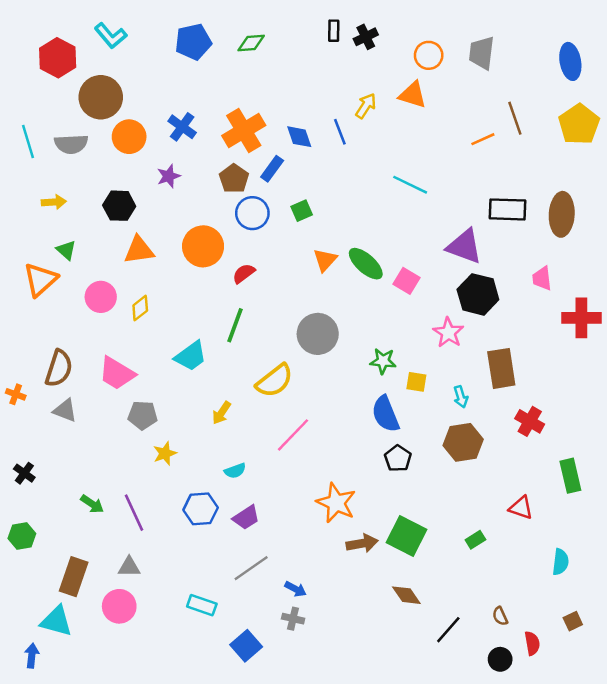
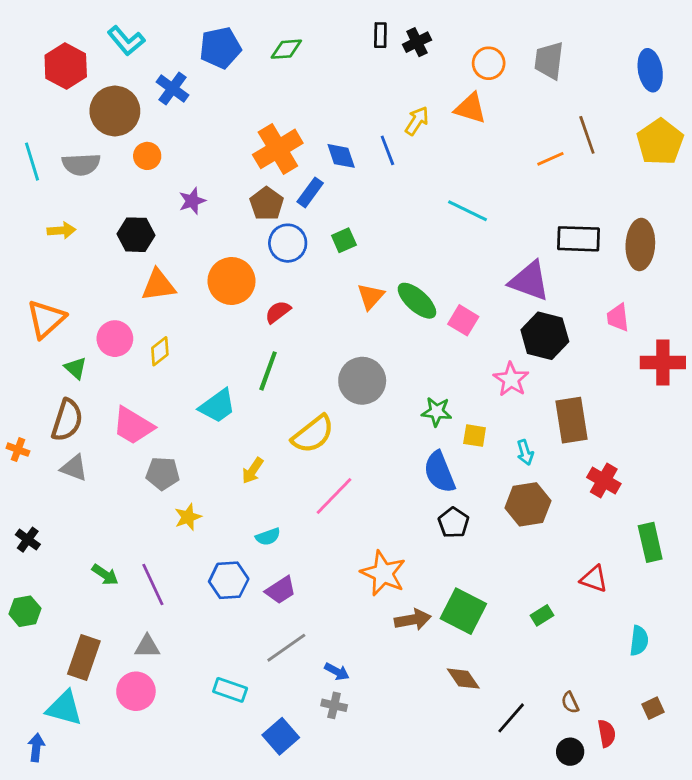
blue cross: (182, 127) -> (172, 89), moved
orange circle: (129, 137) -> (147, 156), size x0.7
green triangle: (66, 250) -> (76, 368), moved

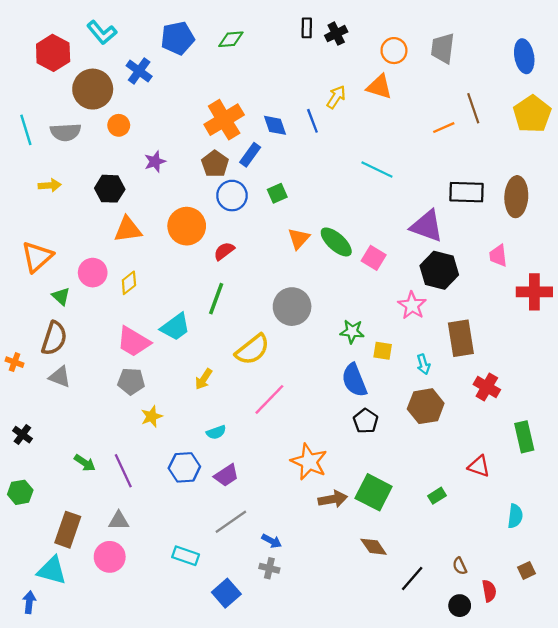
pink trapezoid: (133, 426) -> (133, 342), moved

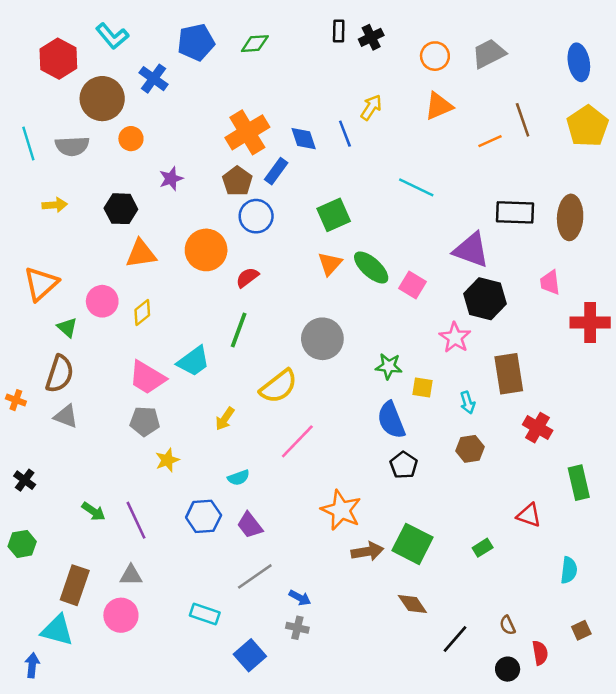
gray trapezoid: (443, 48) -> (489, 54), turned 56
orange triangle: (379, 87) -> (439, 106), moved, turned -40
green square: (277, 193) -> (334, 215), moved, size x1.5
brown hexagon: (426, 406) -> (470, 449), size x0.7
purple trapezoid: (226, 475) -> (250, 525), turned 85

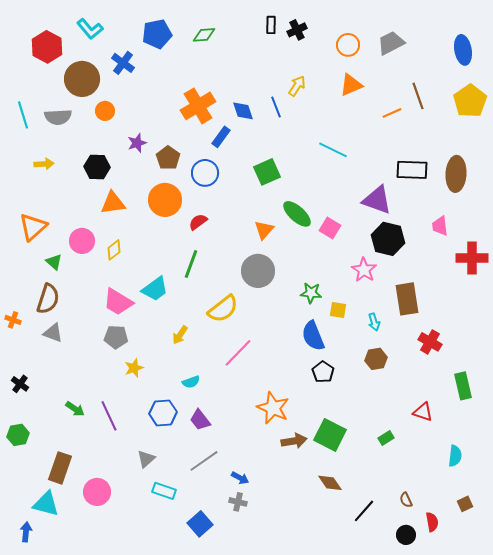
brown pentagon: (237, 181) -> (168, 158), moved
orange triangle: (330, 264) -> (264, 230), moved
gray triangle: (131, 575) -> (146, 459), moved, turned -42

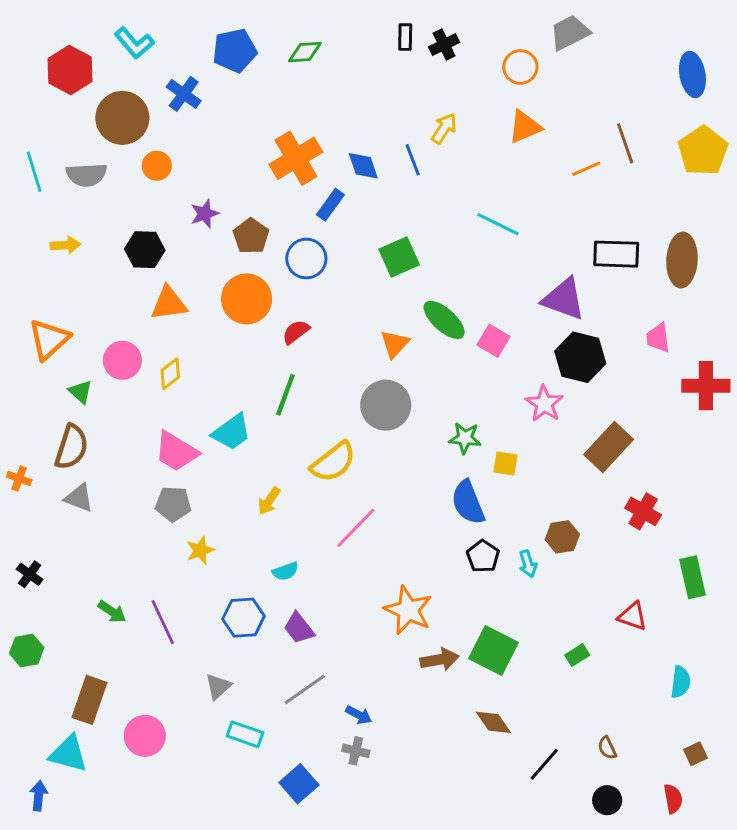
gray trapezoid: (391, 43) -> (570, 33), moved
brown rectangle: (407, 299) -> (609, 447), turned 52
cyan arrow: (374, 322) -> (528, 564), moved
red semicircle: (432, 522) -> (673, 799), moved

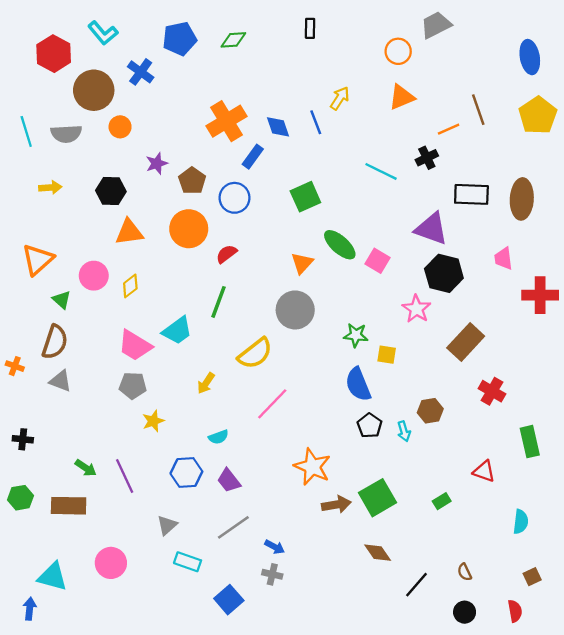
black cross: (444, 45) -> (427, 158), moved
black cross: (30, 574) -> (23, 439), turned -30
green square: (493, 651) -> (378, 498), turned 33
brown rectangle: (89, 700) -> (69, 506), moved, turned 72

